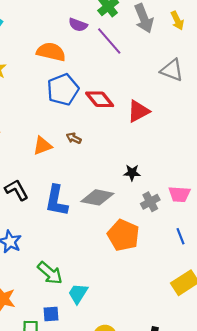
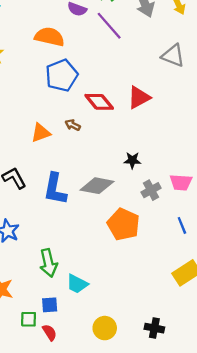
red diamond: (100, 99) -> (99, 102), moved
green arrow: (50, 273) -> (48, 263), turned 36
cyan trapezoid: (78, 293) -> (77, 284), turned -95

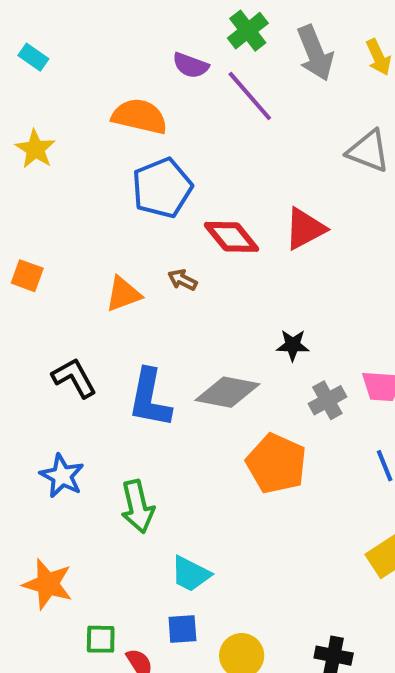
green arrow: (48, 263) -> (137, 506), moved
blue square: (50, 305) -> (182, 629), moved

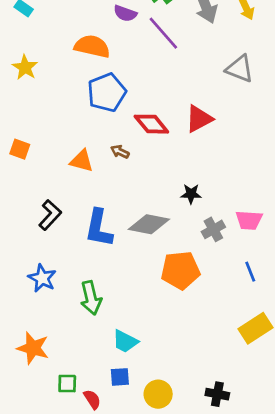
orange triangle: (123, 294) -> (82, 161), turned 35
black L-shape: (74, 378) -> (50, 215), turned 72
orange pentagon: (276, 464) -> (180, 270), turned -30

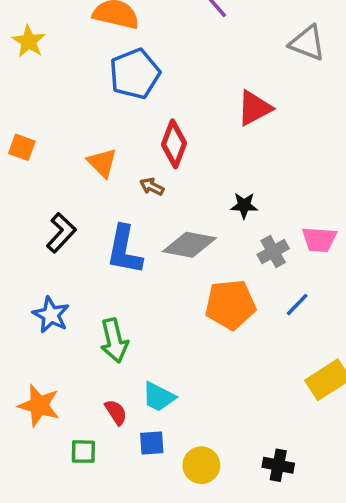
red diamond: (151, 124) -> (174, 144), moved, turned 60
brown arrow: (120, 152) -> (152, 187), moved
orange triangle: (82, 161) -> (102, 163), turned 30
blue line: (250, 272) -> (297, 305), moved, turned 66
red semicircle: (92, 399) -> (116, 412), moved

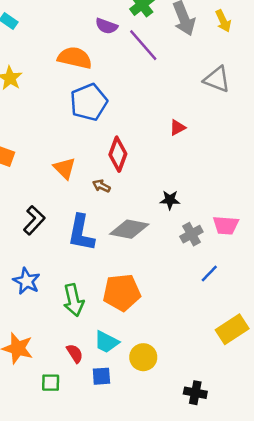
red triangle: (254, 108) -> (178, 128), size x0.6
orange pentagon: (230, 305) -> (122, 292), moved
yellow circle: (201, 465) -> (143, 357), moved

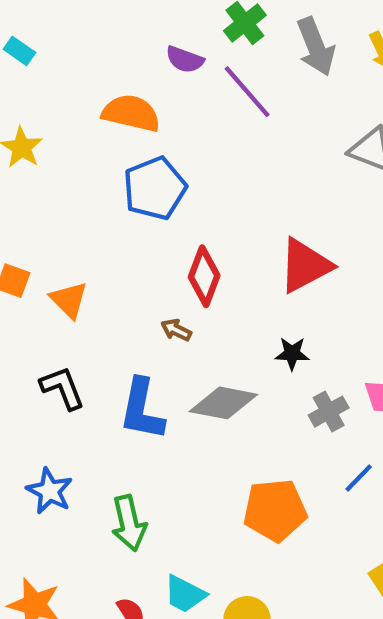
red triangle: (178, 128) -> (305, 266), moved, size x2.0
orange triangle: (65, 168) -> (69, 300), moved
black L-shape: (34, 220) -> (62, 388), turned -64
orange pentagon: (122, 292) -> (275, 510), moved

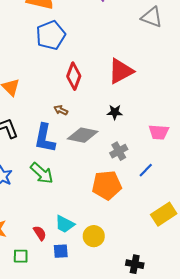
brown arrow: (176, 330) -> (61, 110), moved
gray cross: (329, 412) -> (119, 151), moved
green arrow: (129, 523) -> (42, 173), moved, turned -35

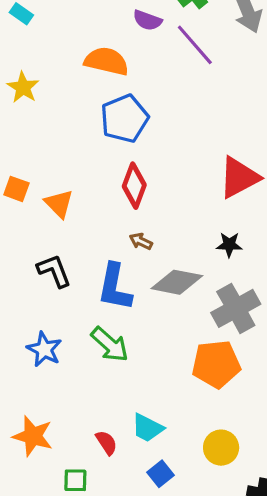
red diamond: (74, 76) -> (134, 186), moved
gray cross: (119, 151) -> (236, 308), size x1.6
yellow circle: (94, 236) -> (221, 448), moved
blue square: (61, 251) -> (160, 474), moved, turned -35

